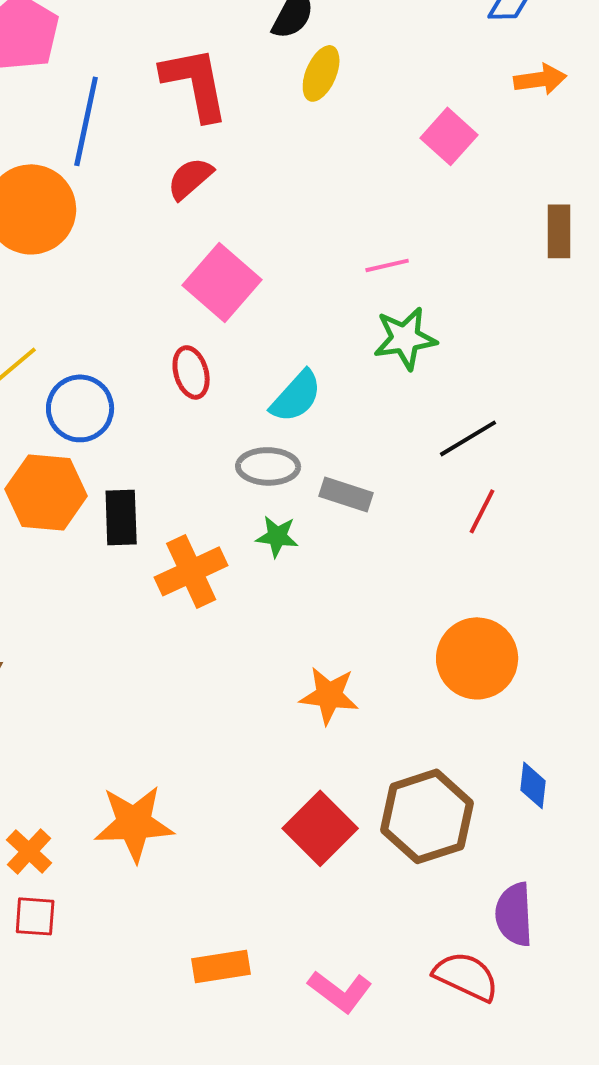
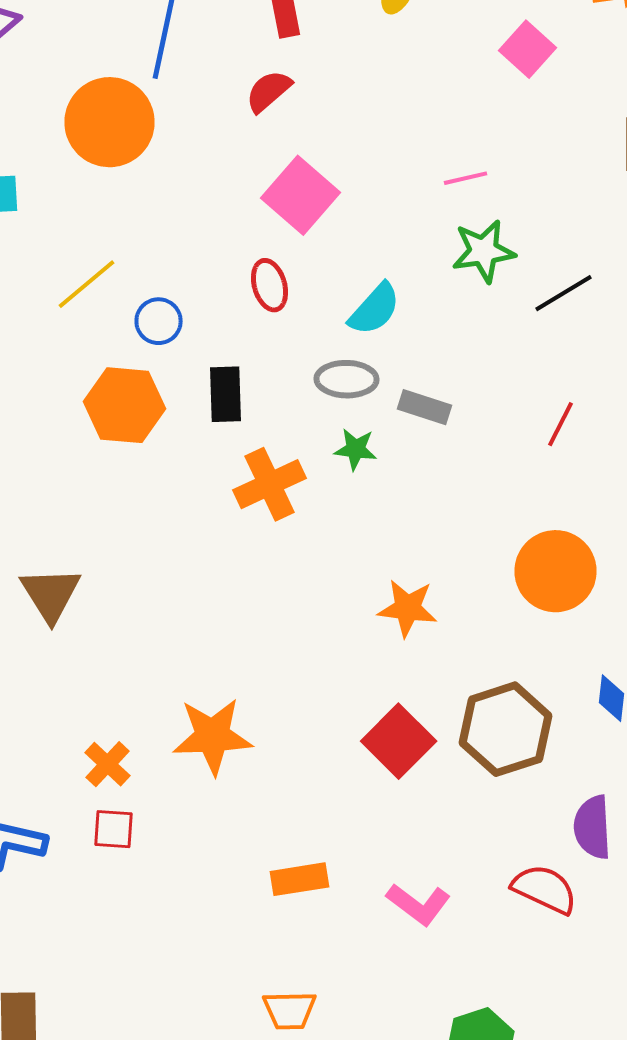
blue circle: (80, 408) -> (158, 321), size x0.7
black line: (468, 438) -> (564, 293), moved
black rectangle: (121, 517) -> (226, 394), moved

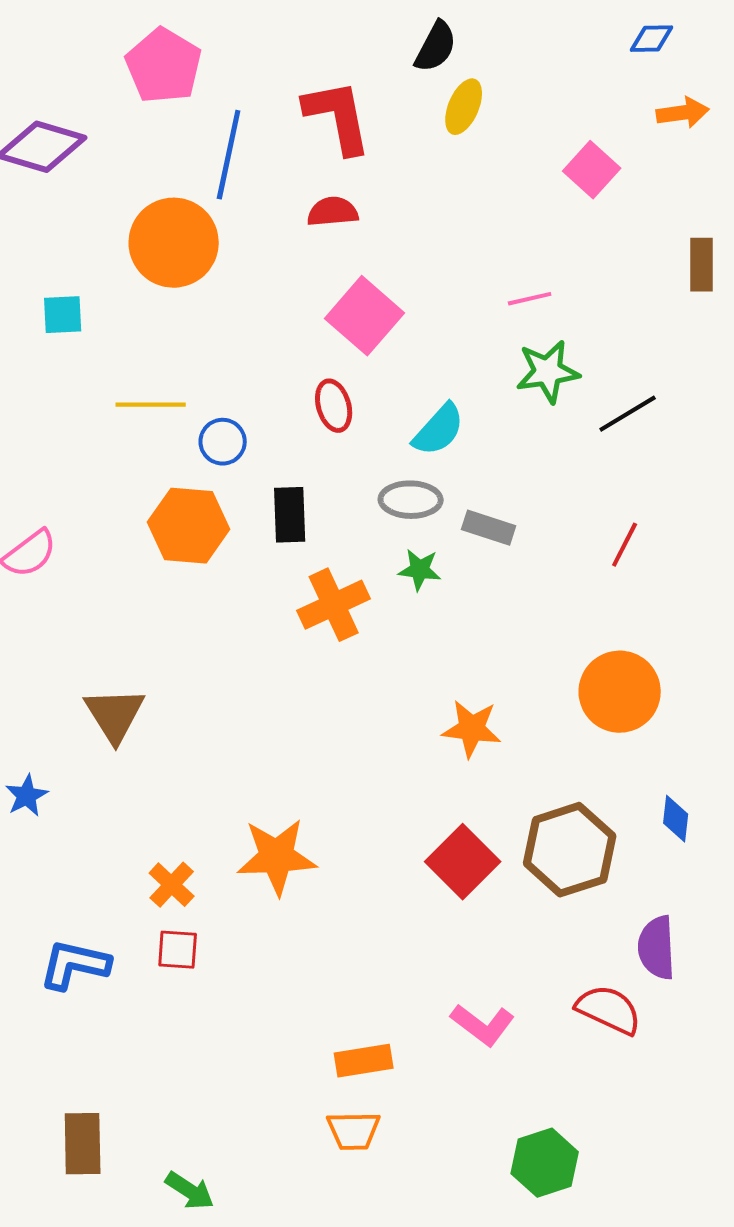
red semicircle: (268, 91) -> (333, 212), turned 36
yellow line: (86, 284) -> (151, 405), turned 40
orange rectangle: (300, 879) -> (364, 1061), moved

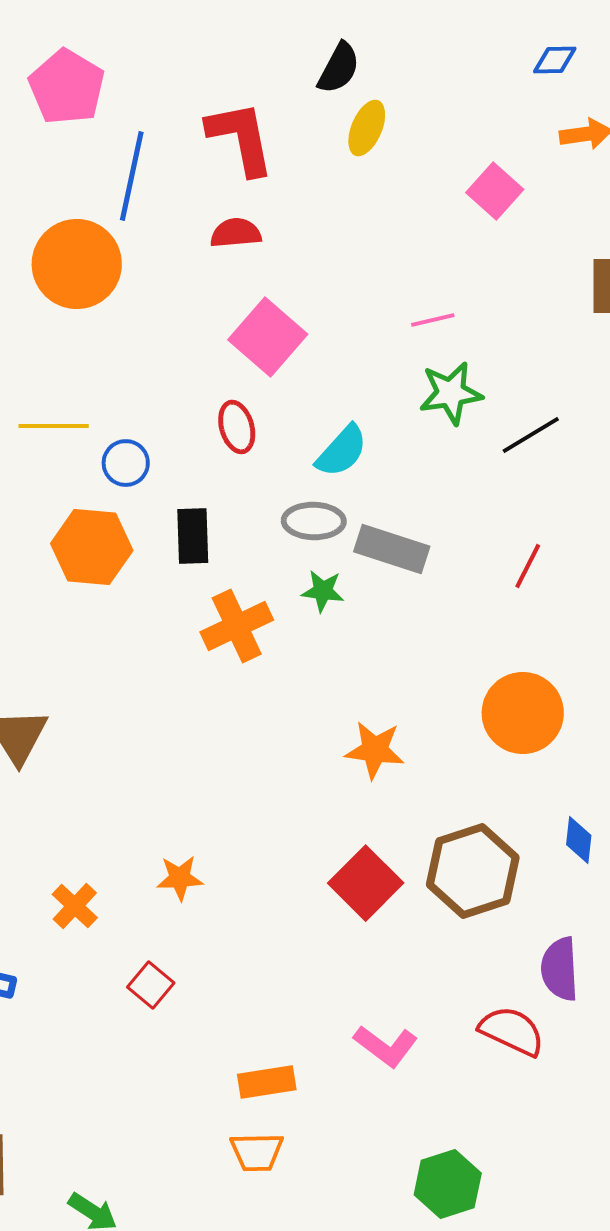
gray rectangle: (489, 528) -> (392, 549), size x1.4
orange star: (277, 857) -> (180, 878), size x0.6
red square: (178, 950) -> (151, 985), moved, turned 36

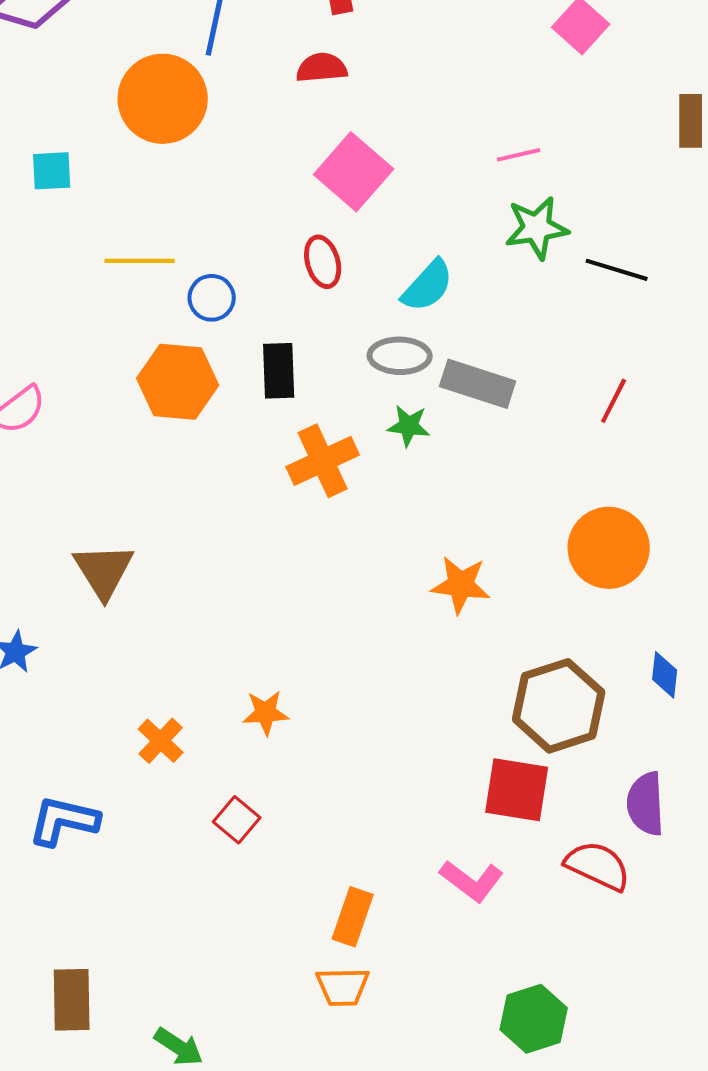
black line: (531, 435) -> (617, 270), turned 48
red square: (366, 883) -> (517, 790), moved, turned -36
orange rectangle: (267, 1082) -> (353, 917), turned -62

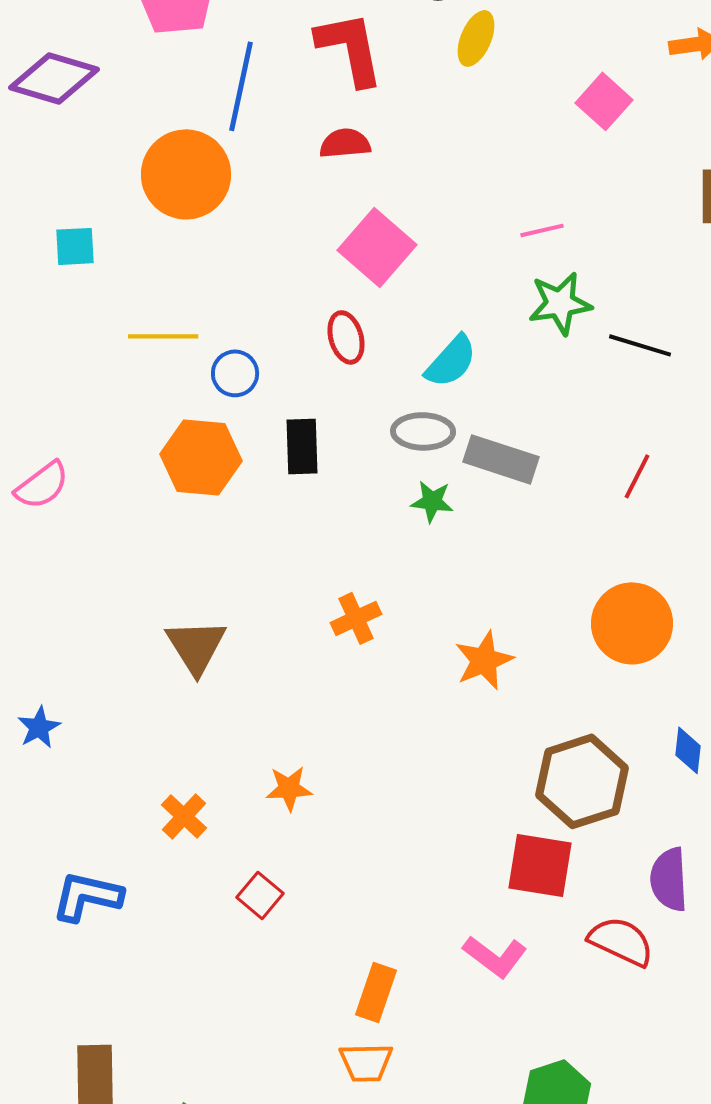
orange cross: (323, 461) -> (356, 618), moved, size x0.7
brown triangle: (104, 571) -> (196, 646), moved
orange star: (461, 585) -> (484, 660), turned -30

